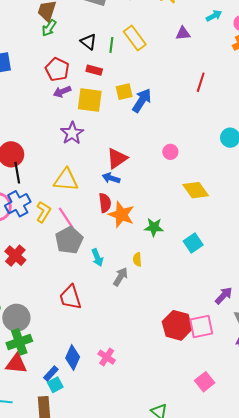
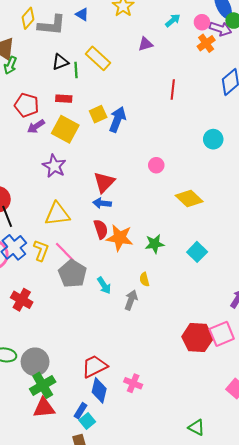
black triangle: (88, 42) -> (60, 62), moved, turned -48
yellow square: (90, 100) -> (65, 129), turned 32
red trapezoid: (70, 297) -> (94, 366), moved, turned 92

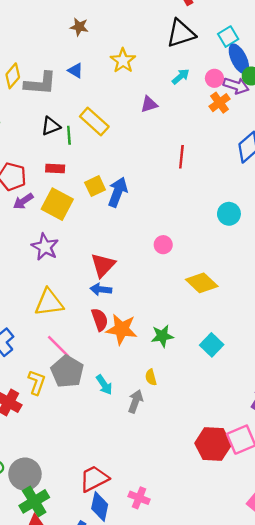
yellow L-shape: (41, 251) -> (37, 382), moved

